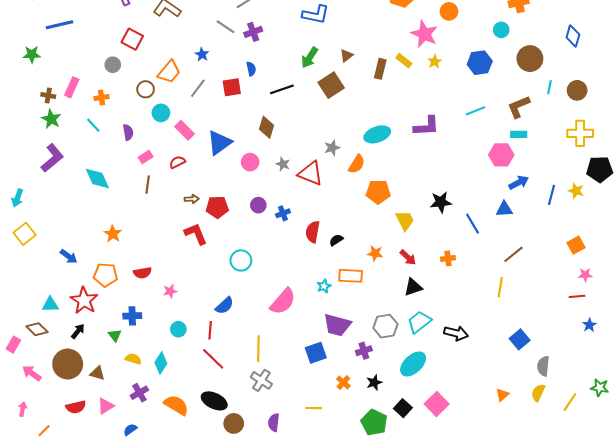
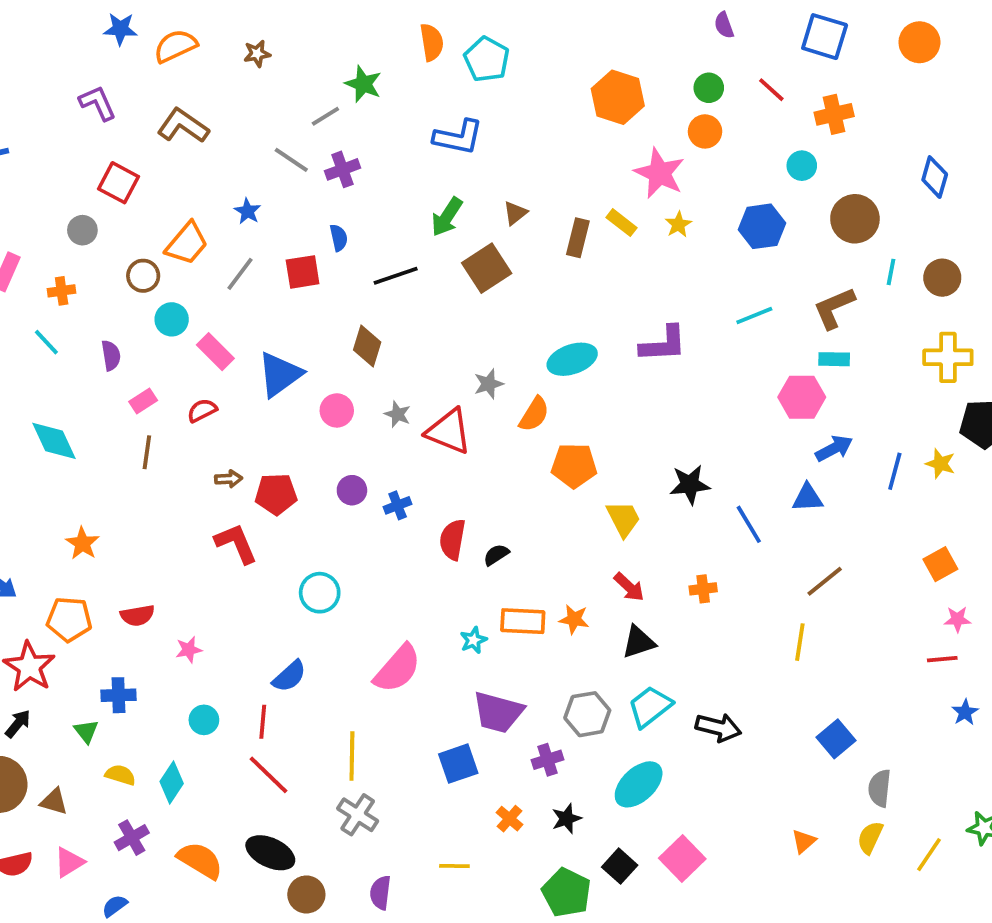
orange star: (375, 253) -> (574, 619), moved

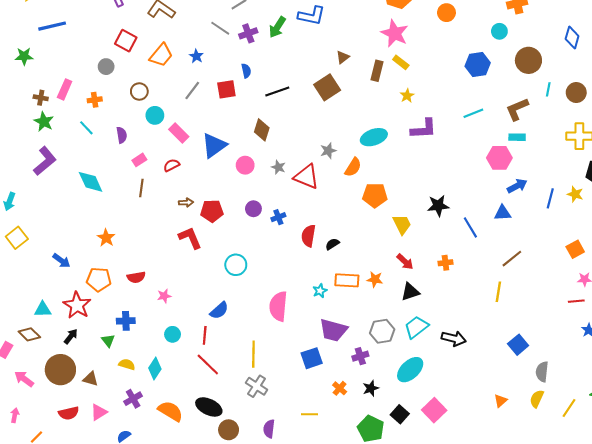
pink star: (659, 173) -> (395, 33), moved
green arrow: (447, 217) -> (277, 27), moved
yellow star: (678, 224) -> (407, 96), moved
orange trapezoid: (187, 243) -> (161, 55), moved
pink semicircle: (398, 669) -> (278, 306), turned 144

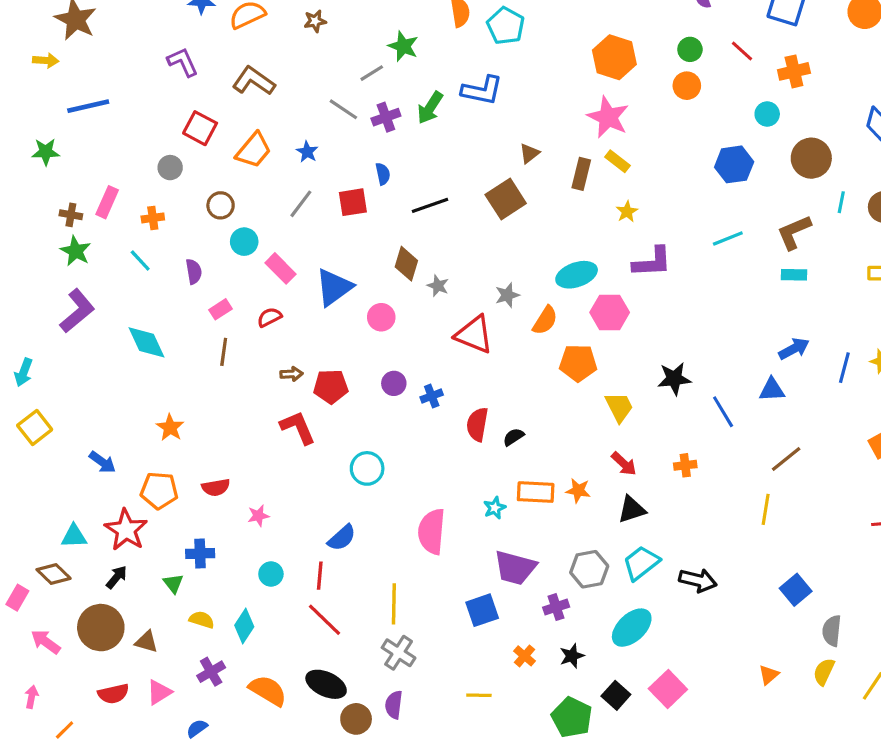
pink hexagon: (499, 158) -> (610, 312), moved
gray star: (278, 167) -> (438, 286), moved
purple semicircle: (269, 429) -> (394, 705), moved

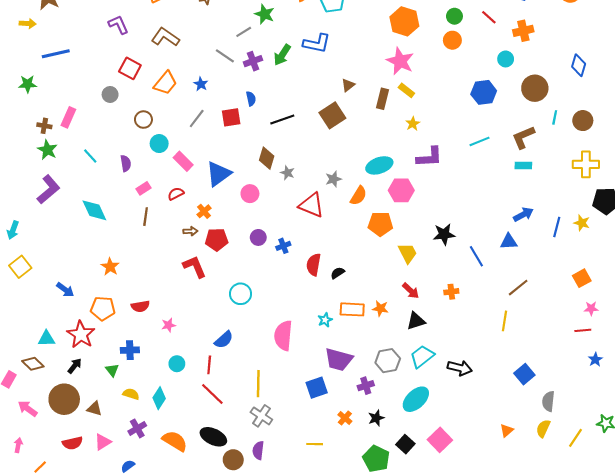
orange cross: (153, 218) -> (204, 211), moved, turned -32

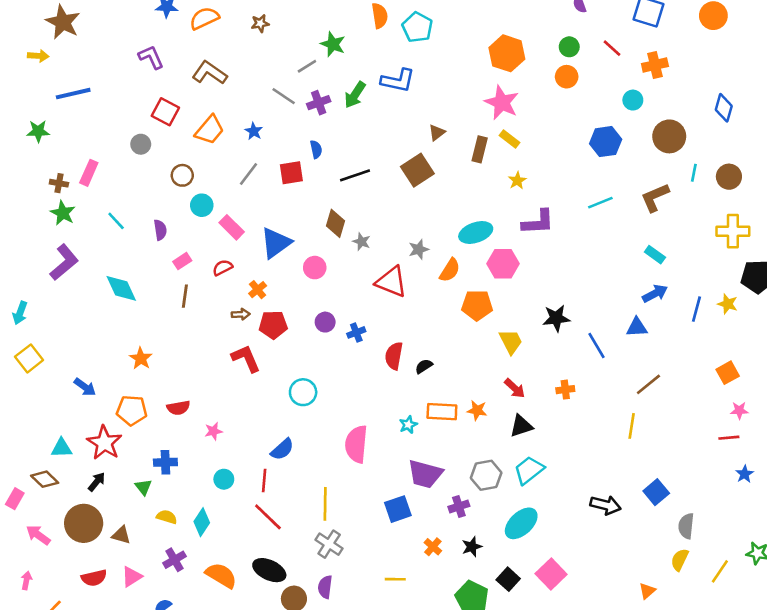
cyan rectangle: (523, 165) -> (655, 255), moved, turned 35
black arrow: (460, 368) -> (606, 505), moved
orange triangle: (507, 431) -> (647, 591), moved

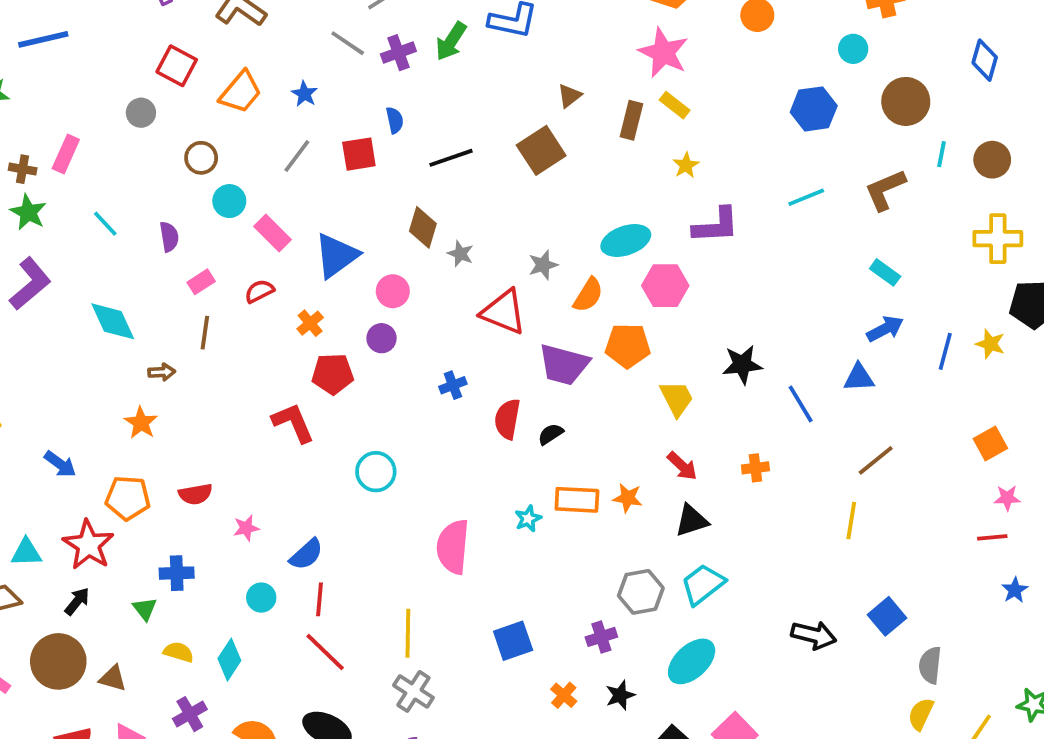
brown arrow: (241, 314) -> (162, 372), moved
purple circle: (325, 322) -> (381, 338), moved
blue semicircle: (282, 449) -> (306, 554), moved
purple trapezoid: (425, 474) -> (564, 365), moved

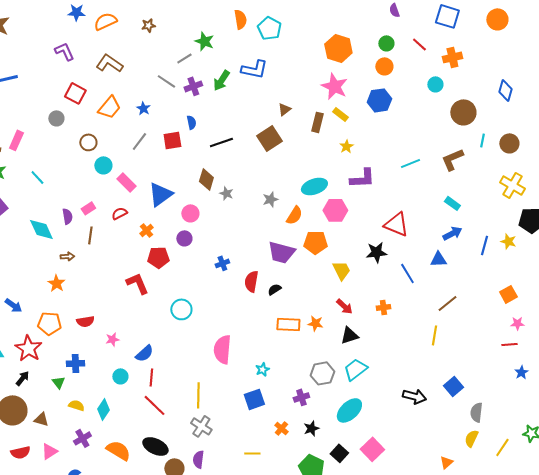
blue hexagon: (814, 109) -> (379, 100), moved
purple semicircle: (169, 237) -> (67, 216), moved
yellow cross: (998, 239) -> (512, 185), turned 30
red triangle: (504, 312) -> (396, 224), moved
cyan star: (528, 519) -> (262, 369), moved

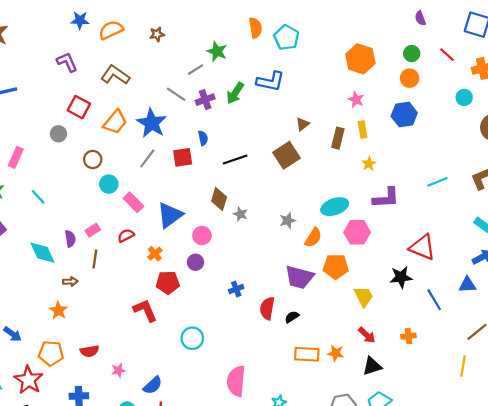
pink star: (334, 86) -> (356, 100), size x0.6
blue star: (143, 108) -> (152, 123), size x2.0
yellow rectangle: (340, 114) -> (362, 130), turned 42

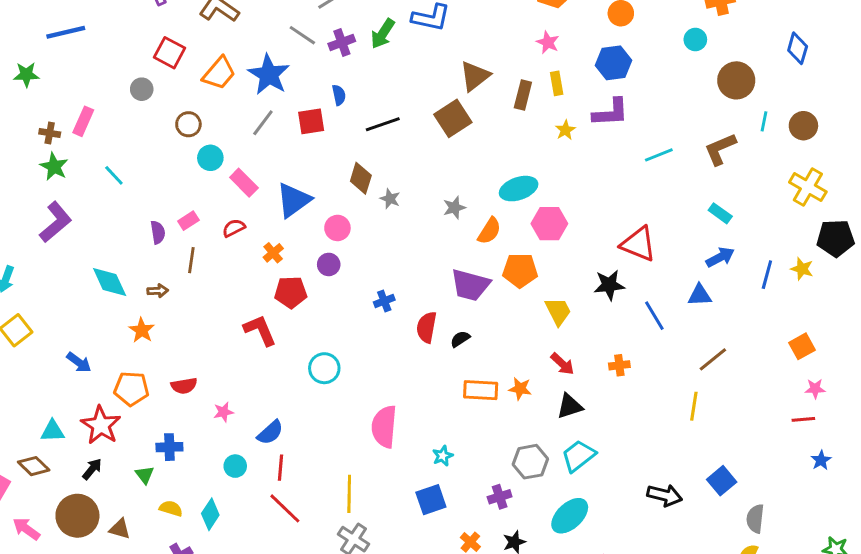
brown triangle: (303, 124) -> (475, 76), size x1.6
purple L-shape: (386, 198) -> (611, 113), moved
cyan diamond: (42, 253) -> (110, 282), moved

